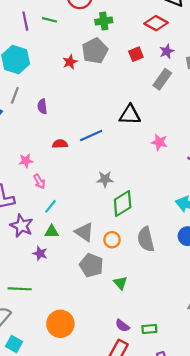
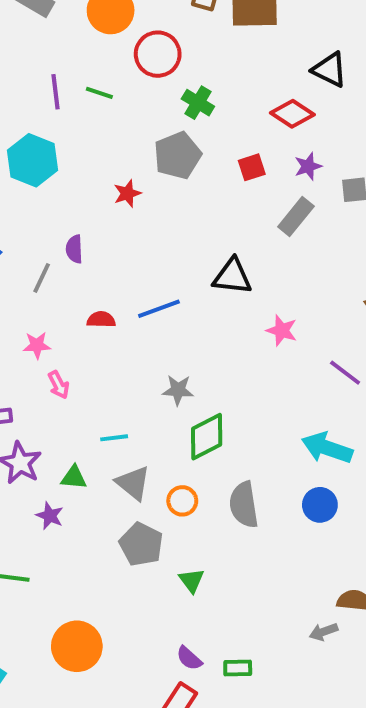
green cross: (104, 21) -> (198, 103), turned 35
red star: (70, 62) -> (127, 193), moved
gray line: (15, 95) -> (42, 278), moved
cyan line: (50, 206) -> (114, 438), moved, turned 40

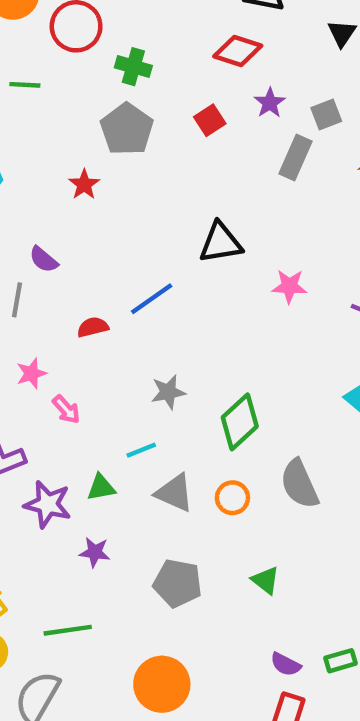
gray rectangle: (296, 216) -> (295, 157), moved
purple semicircle: (74, 249) -> (44, 260), turned -32
gray star: (178, 390) -> (168, 392), moved
green triangle: (74, 477) -> (101, 488), moved
gray pentagon: (141, 544) -> (178, 583), moved

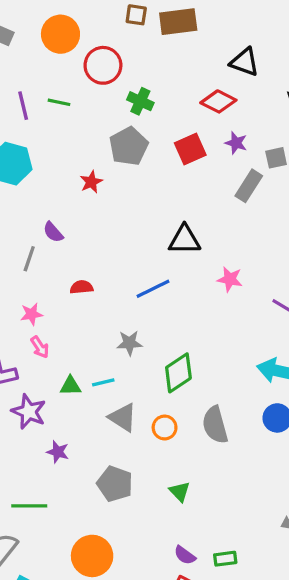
purple star: (270, 103) -> (236, 143), turned -30
red square: (210, 120) -> (190, 149), size x1.4
blue line: (152, 299) -> (153, 289), moved
pink arrow: (66, 410) -> (40, 347), moved
green triangle: (101, 488) -> (71, 386), moved

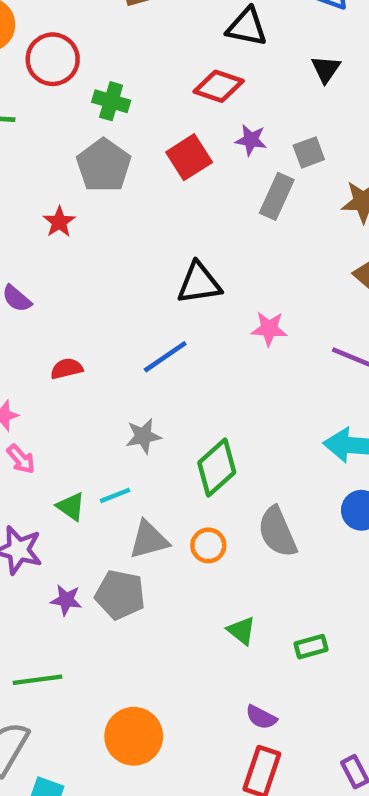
green triangle: (71, 386) -> (71, 506), turned 45
gray triangle: (123, 417) -> (149, 540), turned -40
gray pentagon: (115, 484) -> (120, 595), moved
green rectangle: (225, 559) -> (311, 647), moved

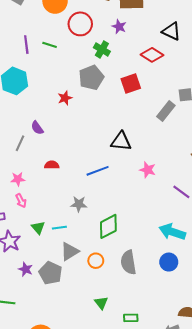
purple star: (251, 140) -> (119, 27), moved
gray triangle: (149, 540) -> (70, 251), turned -30

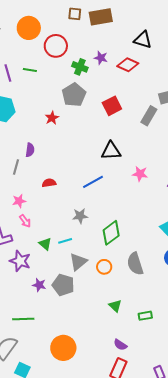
purple star: (119, 27) -> (101, 58), moved
red square: (131, 83) -> (112, 106), moved
purple semicircle: (37, 128) -> (30, 150), turned -128

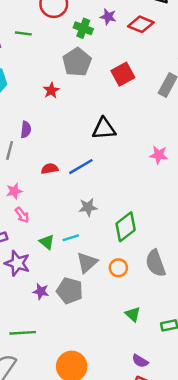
black triangle: (111, 151) -> (104, 129), moved
blue line: (93, 182) -> (81, 167), moved

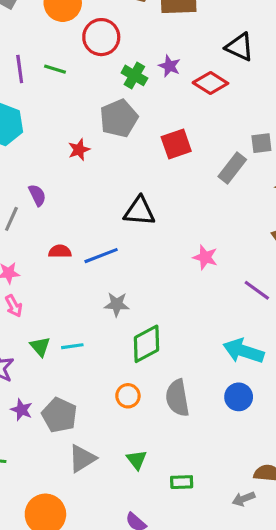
purple semicircle: (26, 130) -> (37, 195), turned -42
gray star: (88, 207) -> (117, 304), moved
gray triangle: (87, 263) -> (82, 458), moved

